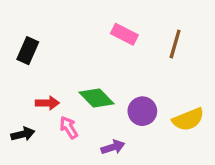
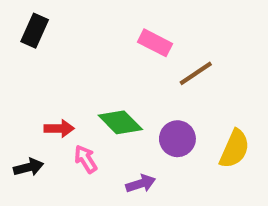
brown line: (175, 44) -> (196, 73), moved, turned 40
black rectangle: (28, 51) -> (35, 31), moved
yellow semicircle: (188, 119) -> (235, 149), turned -44

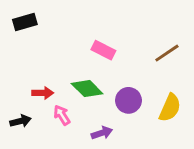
black rectangle: (35, 31) -> (25, 22), turned 50
pink rectangle: (155, 43) -> (103, 50), moved
brown line: (196, 73) -> (167, 53), moved

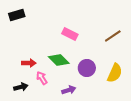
black arrow: (21, 121) -> (21, 87), moved

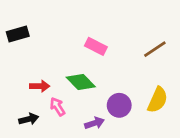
black rectangle: (17, 15) -> (18, 34), moved
purple circle: (87, 68) -> (119, 105), moved

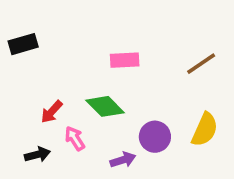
pink rectangle: (96, 46) -> (125, 60), turned -30
red arrow: (40, 86) -> (52, 112), turned 132

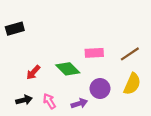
pink rectangle: (125, 60) -> (94, 53), moved
brown line: (201, 64) -> (130, 54), moved
pink arrow: (75, 138) -> (49, 101), moved

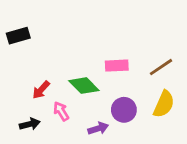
pink arrow: (49, 101) -> (61, 111), moved

